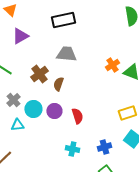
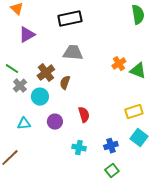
gray cross: (13, 100) -> (20, 86), moved
cyan circle: (33, 109) -> (40, 97), moved
purple circle: (54, 111) -> (55, 122), moved

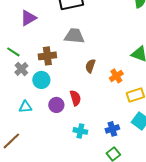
orange cross: (119, 64) -> (116, 76), moved
brown cross: (46, 73) -> (47, 56), turned 30
brown semicircle: (65, 83) -> (90, 66), moved
red semicircle: (84, 115) -> (75, 98), moved

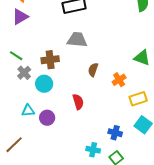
purple triangle: (28, 18) -> (20, 17), moved
purple circle: (56, 105) -> (47, 118), moved
blue cross: (112, 129) -> (115, 133), turned 32
cyan cross: (80, 131) -> (93, 150), moved

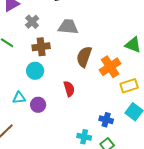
brown semicircle: (93, 70) -> (84, 57), size x1.5
gray cross: (24, 73) -> (32, 22), moved
orange cross: (119, 80) -> (110, 67), size x1.5

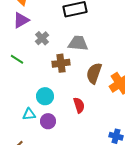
brown cross: (41, 47) -> (61, 63), moved
cyan circle: (35, 71) -> (45, 96), moved

